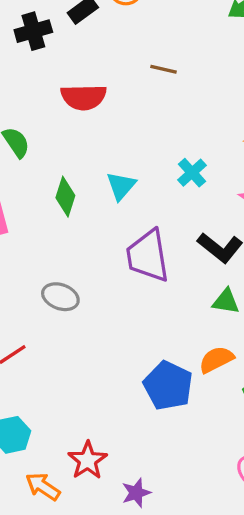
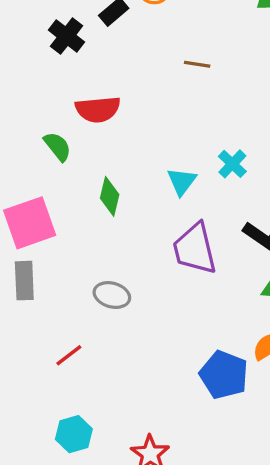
black cross: (33, 31) -> (67, 36), turned -32
red semicircle: (84, 97) -> (98, 109), moved
cyan triangle: (121, 186) -> (182, 182), moved

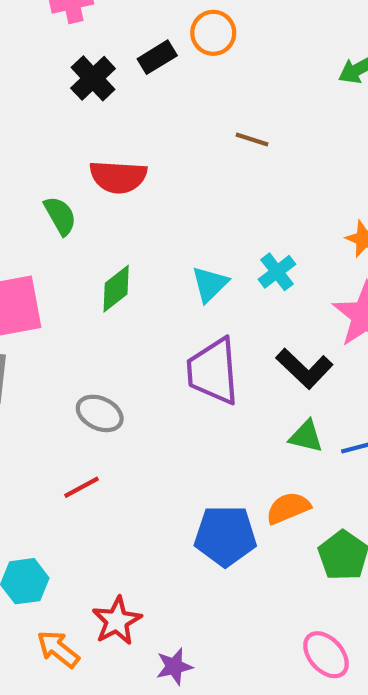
green diamond: (110, 196) -> (116, 289), turned 30
red line: (69, 355) -> (82, 487), moved
blue pentagon: (224, 375) -> (225, 536), turned -30

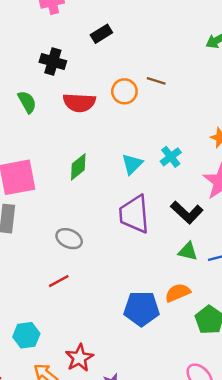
orange circle: (213, 33) -> (124, 91), moved
black cross: (93, 78) -> (53, 62), moved, turned -30
green semicircle: (60, 216) -> (27, 102), moved

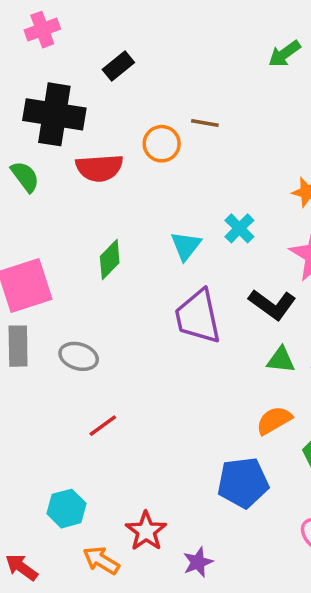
black cross: (53, 62) -> (54, 114), size x1.6
gray ellipse: (69, 239) -> (79, 356), moved
blue pentagon: (142, 309) -> (243, 483), moved

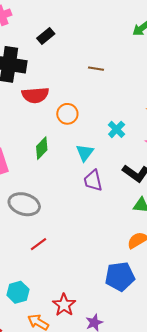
orange circle: (162, 144) -> (67, 114), moved
cyan triangle: (186, 246) -> (85, 153), moved
purple trapezoid: (198, 317) -> (93, 181), size x0.7
gray ellipse: (79, 356) -> (24, 204), size x1.4

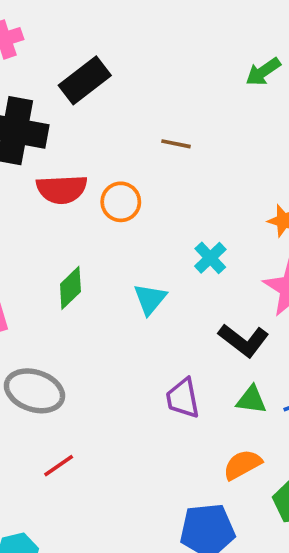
black rectangle: (46, 36) -> (85, 80), size x1.5
orange circle: (67, 114) -> (121, 202), moved
purple trapezoid: (93, 181) -> (183, 398), moved

